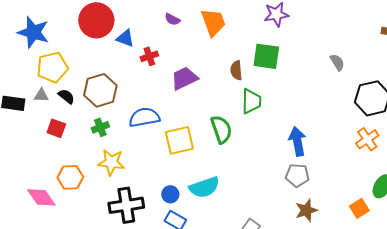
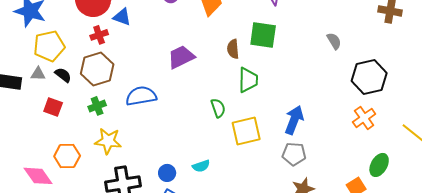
red cross: (149, 56) -> (99, 35), moved
green semicircle: (221, 129) -> (218, 108), size x0.7
yellow square: (179, 140) -> (246, 131), moved
blue arrow: (297, 141) -> (294, 120), turned 32
cyan semicircle: (204, 187) -> (201, 166), size x0.6

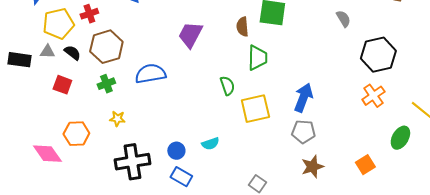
red cross: (99, 35) -> (89, 14), moved
purple trapezoid: (181, 57) -> (190, 35), turned -36
yellow star: (108, 141) -> (117, 119), size x0.6
green ellipse: (379, 165) -> (400, 138), moved

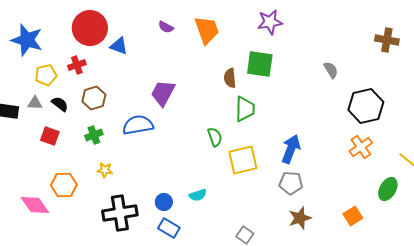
yellow pentagon: (58, 24) -> (46, 75), size x0.7
purple trapezoid: (190, 35) -> (163, 93), moved
brown hexagon: (106, 47) -> (94, 98), size x0.7

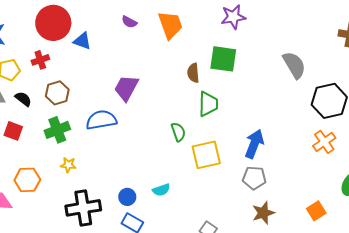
gray semicircle: (331, 70) -> (294, 65), size x1.6
green cross: (94, 135) -> (57, 130), size x1.4

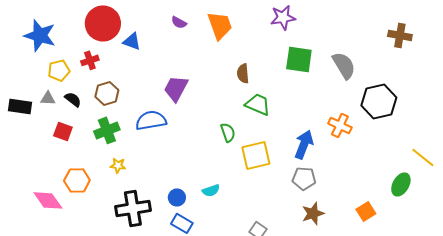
green square: (223, 59) -> (299, 59), moved
green trapezoid: (208, 104) -> (258, 104), turned -68
orange cross: (324, 142) -> (340, 125), moved, turned -30

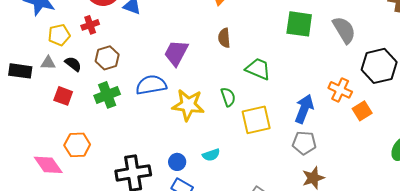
brown semicircle: (243, 73) -> (224, 38), moved
yellow star: (118, 165) -> (188, 105), moved, size x2.0
orange square: (366, 211) -> (362, 111), moved

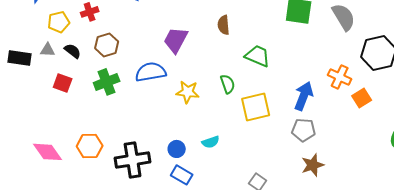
yellow star: (188, 105) -> (188, 92), size x0.7
orange hexagon: (77, 145) -> (90, 146), moved

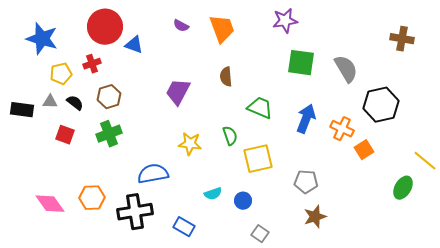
blue semicircle: (151, 72) -> (153, 174), moved
blue arrow: (304, 96) -> (306, 119), moved
blue circle: (177, 149) -> (243, 201), moved

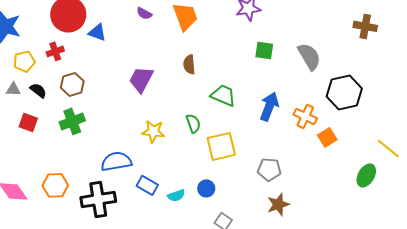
green square: (301, 63) -> (264, 50), size x0.7
cyan semicircle: (213, 194) -> (176, 195), moved
blue rectangle: (184, 227) -> (147, 185), moved

